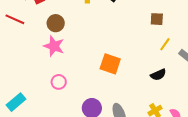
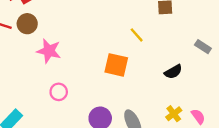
brown circle: (56, 23) -> (27, 24), moved
yellow line: (165, 44) -> (137, 35), moved, turned -72

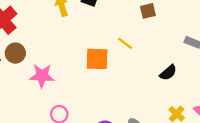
orange square: (116, 65) -> (97, 59), moved

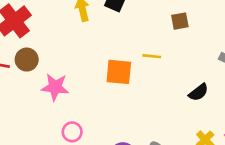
yellow line: (125, 43) -> (152, 56), turned -35

